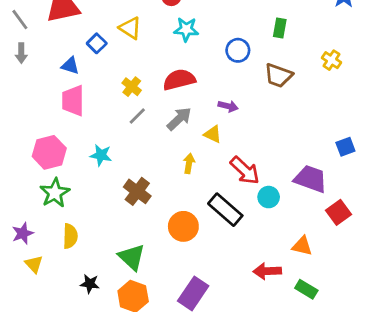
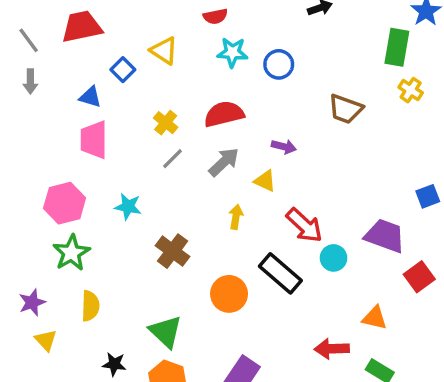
green rectangle: (280, 28) -> (397, 47), moved, size x1.5
blue circle: (238, 50) -> (279, 64), moved

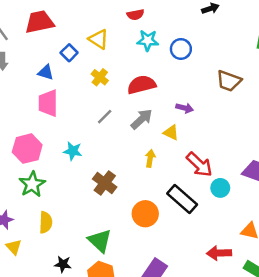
yellow cross: (166, 123) -> (100, 77), moved

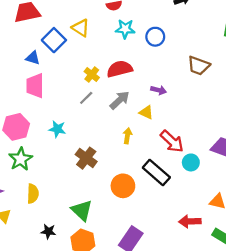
blue square: (69, 53) -> (54, 40), size x1.5
yellow cross: (100, 77) -> (92, 75), moved

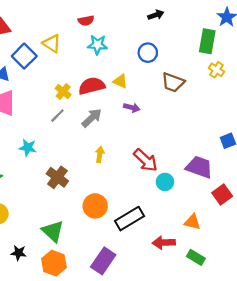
blue circle: (155, 37) -> (148, 53), moved
yellow triangle: (146, 112) -> (120, 81), moved
black rectangle: (156, 172) -> (129, 219), moved, turned -72

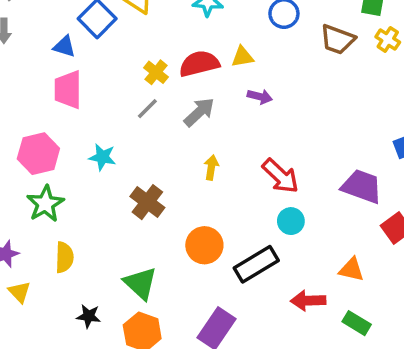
yellow triangle: (120, 81) -> (242, 57), turned -35
brown trapezoid: (173, 82) -> (338, 39), moved
cyan circle: (165, 182) -> (291, 221), moved

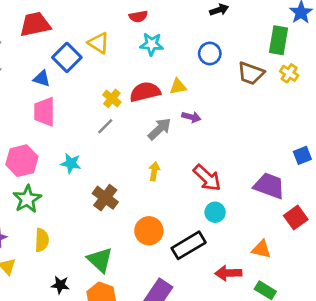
gray arrow: (199, 112) -> (159, 129), moved

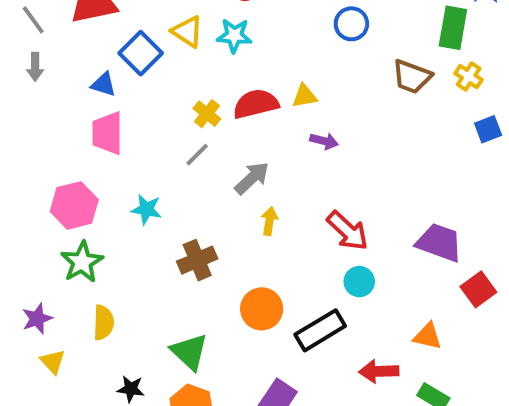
cyan star: (152, 44) -> (234, 36), moved
blue circle: (210, 53) -> (351, 24), moved
gray arrow: (159, 129) -> (252, 178), moved
blue square: (302, 155) -> (488, 129), moved
brown cross: (105, 198) -> (197, 260), turned 30

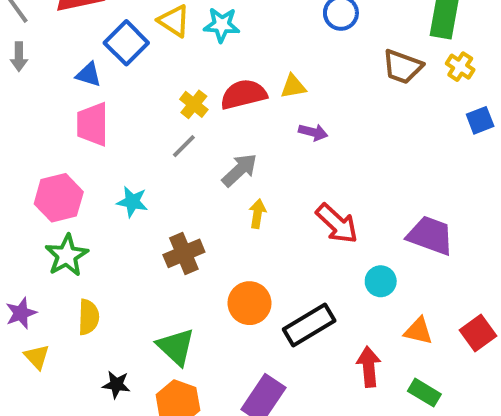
cyan circle: (359, 282) -> (381, 281), moved
red square: (478, 289) -> (478, 333), moved
red arrow: (379, 371) -> (369, 367), turned 87

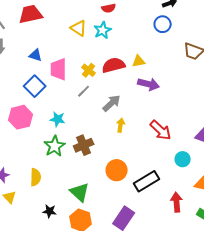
cyan star: (222, 25) -> (103, 30), turned -30
blue square: (126, 43) -> (35, 86), moved
pink trapezoid: (92, 124) -> (59, 69), moved
purple arrow: (313, 132) -> (149, 84), size x1.5
green star: (67, 255) -> (55, 146), moved

